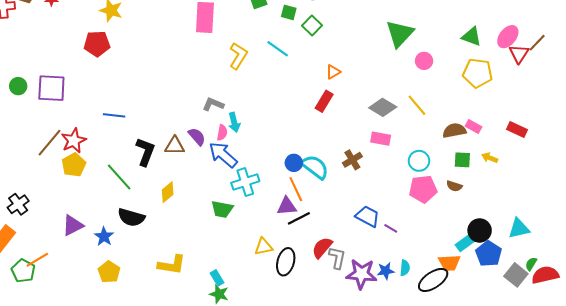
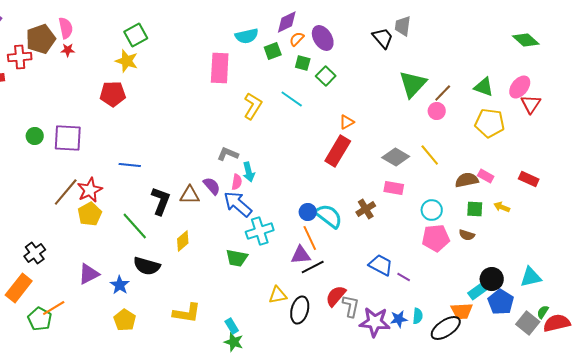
brown line: (537, 43) -> (443, 93), moved
red rectangle: (324, 101) -> (338, 151), size x1.4

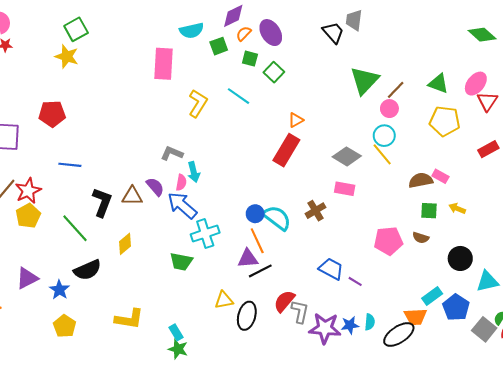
red pentagon: (113, 94) -> (52, 114), moved
red rectangle: (529, 179) -> (488, 149), moved, turned -54
cyan circle: (432, 210) -> (384, 136), moved
black semicircle: (147, 266) -> (87, 270), turned -40
black circle: (492, 279) -> (460, 258), moved

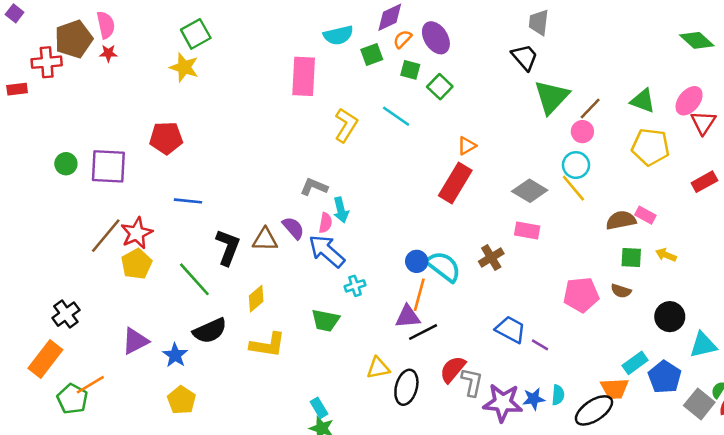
black trapezoid: (333, 33) -> (525, 57), moved
cyan cross: (205, 233) -> (355, 286), size x0.6
orange line: (257, 241) -> (419, 295), turned 40
yellow L-shape: (129, 319) -> (268, 345), moved

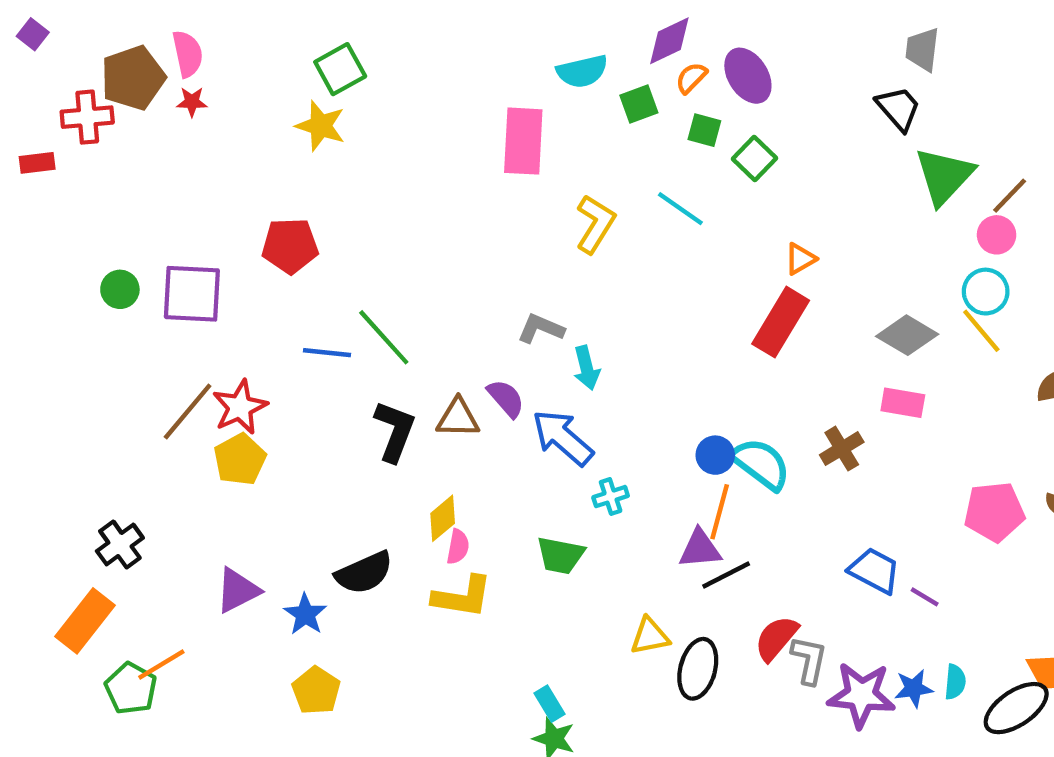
pink semicircle: (325, 223) -> (458, 547), moved
green line: (194, 279) -> (384, 337), moved

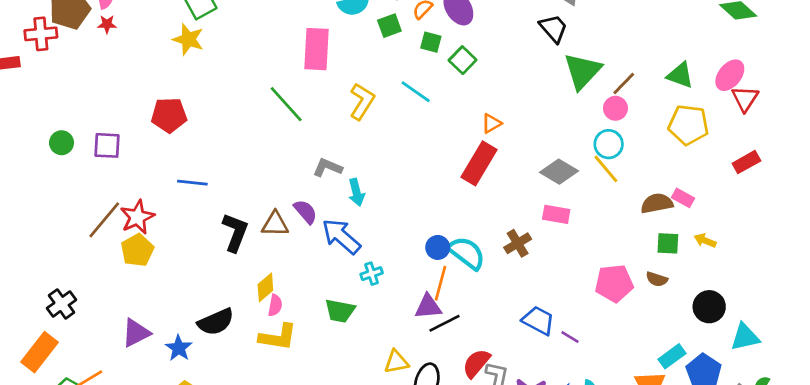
purple square: (192, 294) -> (107, 145), size x0.7
green line: (384, 337) -> (286, 104), moved

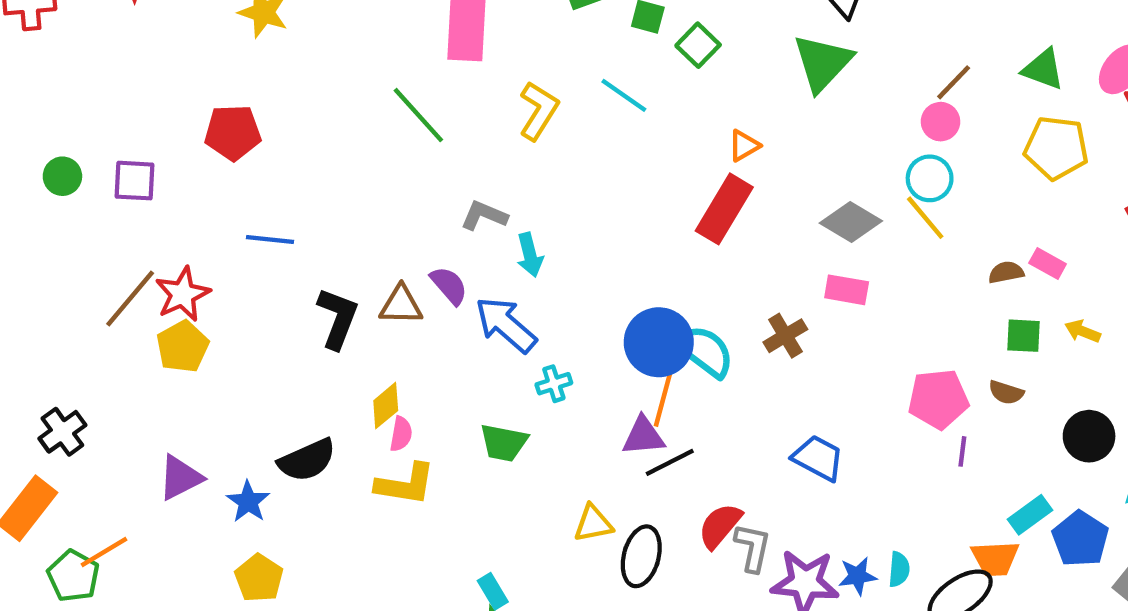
green triangle: (582, 71) -> (823, 63), moved
brown semicircle: (657, 203) -> (1006, 272), size x0.7
blue circle: (438, 247) -> (659, 342), size x1.8
purple line: (570, 337) -> (962, 451), moved, turned 66

